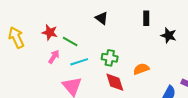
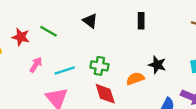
red star: (50, 32) -> (21, 37), moved
black star: (169, 35) -> (157, 65), moved
green line: (70, 42) -> (49, 31), moved

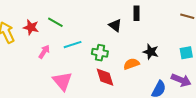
black triangle: (90, 21) -> (115, 25), moved
cyan line: (65, 71) -> (73, 45), moved

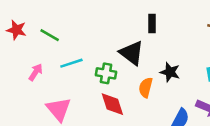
black triangle: (115, 25) -> (132, 53), moved, size x1.5
red star: (31, 27) -> (16, 30), moved
orange semicircle: (131, 64) -> (146, 88), turned -56

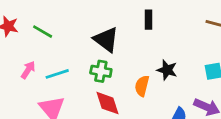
black triangle: (132, 53) -> (106, 40), moved
cyan line: (71, 63) -> (57, 74), moved

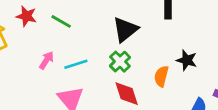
black triangle: (106, 40) -> (125, 30), turned 44
green cross: (101, 71) -> (120, 62), turned 36

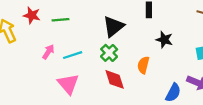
green line: (61, 21) -> (60, 20), turned -35
black star: (187, 60) -> (164, 40), moved

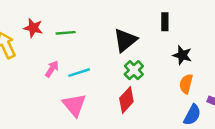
green cross: (109, 53) -> (134, 70), moved
orange semicircle: (143, 65) -> (186, 84), moved
red diamond: (115, 79) -> (126, 100), turned 60

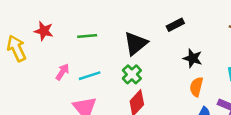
black rectangle: (165, 22) -> (175, 25), turned 63
green line: (66, 33) -> (87, 36), moved
green cross: (134, 70) -> (132, 74), moved

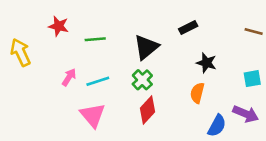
red star: (44, 31) -> (59, 26), moved
orange semicircle: (196, 87) -> (197, 93), moved

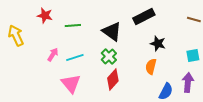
black rectangle: (188, 27) -> (144, 16), size x1.5
black triangle: (146, 47) -> (112, 31), turned -45
purple arrow: (246, 114) -> (188, 82), turned -108

